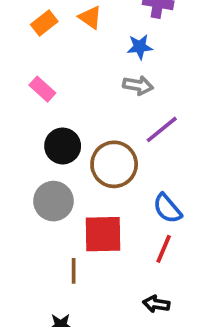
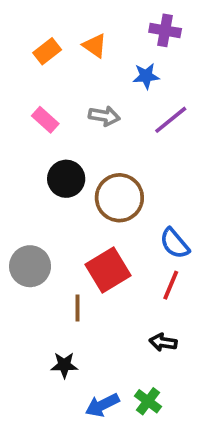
gray arrow: (138, 85) -> (104, 116), moved
purple line: (162, 129) -> (171, 120), moved
gray circle: (53, 201) -> (30, 266), moved
red square: (103, 234) -> (108, 270), turned -30

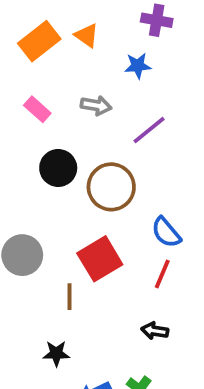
orange rectangle: (47, 51) -> (39, 41), size x1.5
purple line: (171, 120) -> (149, 130), moved

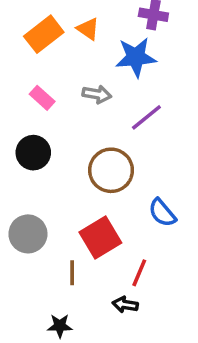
blue star: (138, 66) -> (136, 57), size x1.6
black circle: (58, 168) -> (33, 153), moved
red line: (162, 274) -> (139, 273), moved
black arrow: (155, 331) -> (125, 305), moved

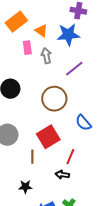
orange triangle: (88, 29) -> (41, 31), moved
gray arrow: (97, 94) -> (46, 56), turned -112
pink rectangle: (42, 98) -> (27, 48), moved, turned 40

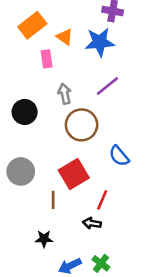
gray arrow: (46, 56) -> (65, 94), moved

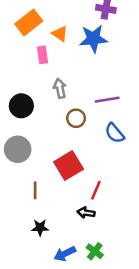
purple line: (107, 86) -> (107, 100), moved, turned 30
brown circle: (82, 125) -> (76, 118), size x0.6
blue semicircle: (119, 156) -> (115, 133), moved
gray circle: (21, 171) -> (18, 149), moved
brown line: (53, 200) -> (35, 190), moved

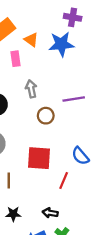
blue semicircle: (115, 133) -> (80, 156), moved
red square: (69, 165) -> (39, 158), turned 35
black arrow: (86, 213) -> (50, 213), moved

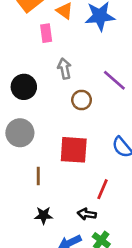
purple line: (74, 99) -> (114, 80), turned 50
red line: (64, 180) -> (103, 189), moved

